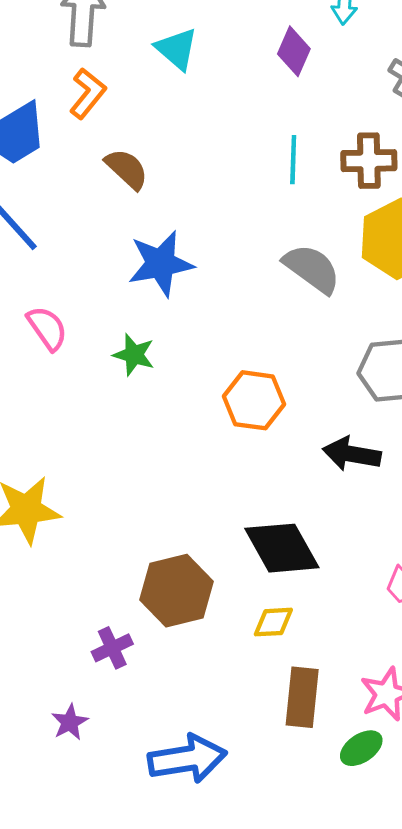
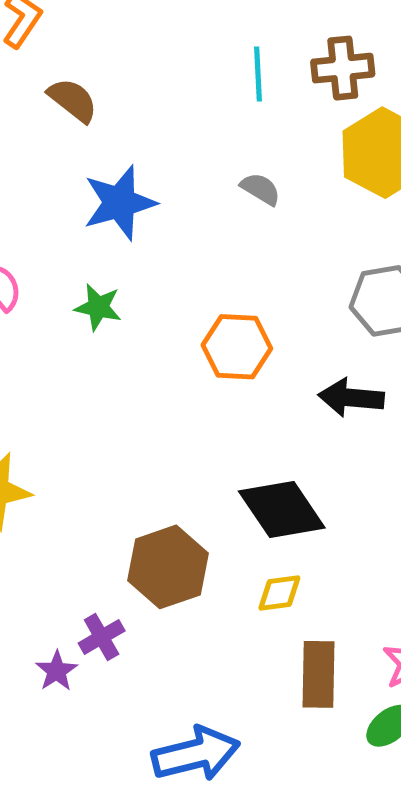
gray semicircle: (312, 269) -> (261, 189), moved, size x0.6
purple star: (70, 722) -> (57, 671), moved

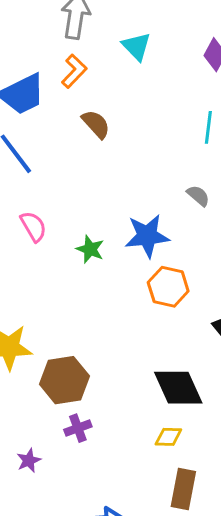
blue star: (120, 203) -> (147, 236), moved
brown hexagon: (168, 567) -> (64, 380), moved
purple cross: (102, 637) -> (78, 428), moved

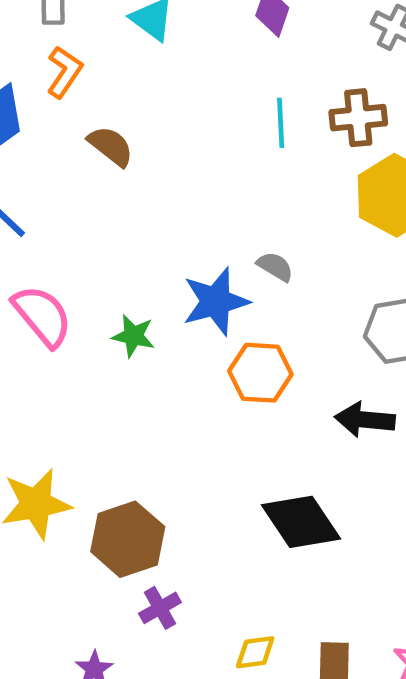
gray semicircle: (198, 196) -> (275, 267), moved
pink semicircle: (33, 226) -> (42, 316), size x1.4
yellow diamond: (168, 437) -> (255, 652), moved

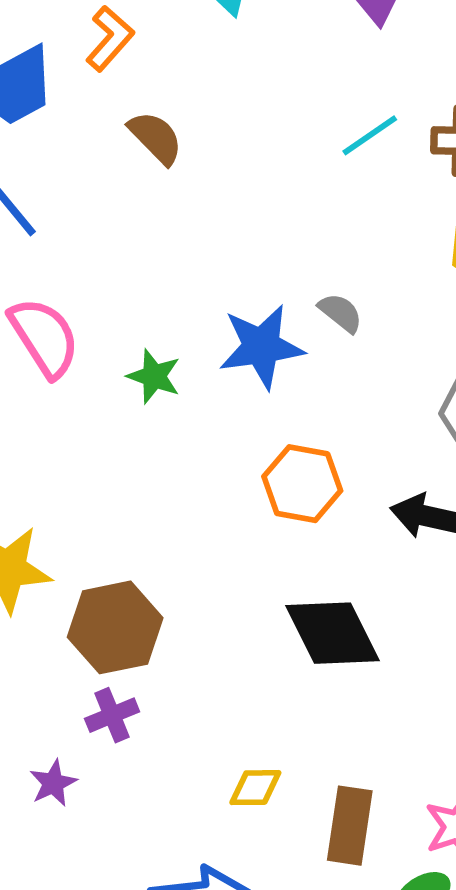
cyan line: (281, 123) -> (370, 135), turned 51
orange hexagon: (260, 373) -> (302, 484), moved
purple cross: (160, 608) -> (112, 715), moved

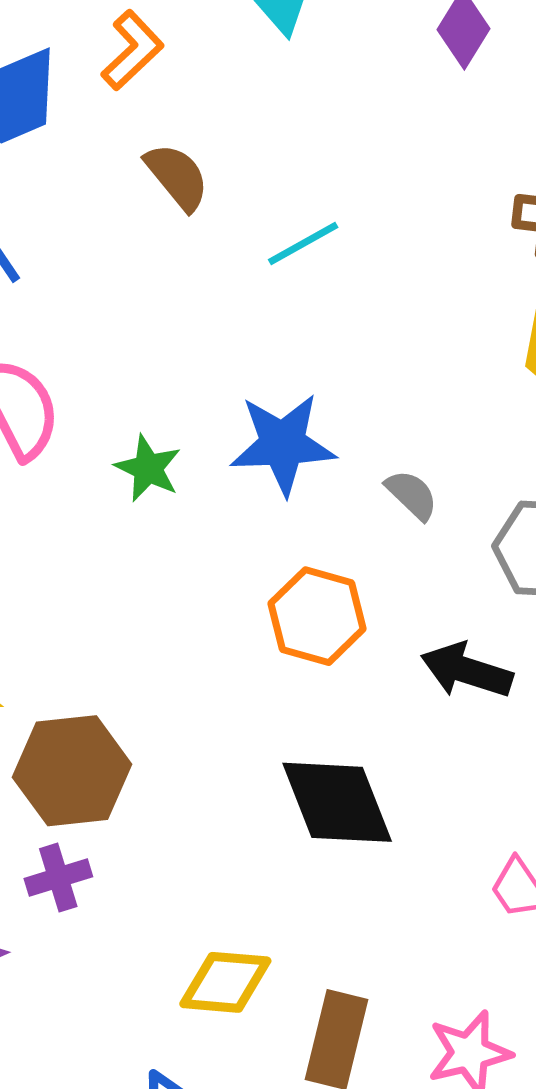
cyan line: (370, 135) -> (303, 244), moved
gray semicircle: (341, 313) -> (412, 495), moved
yellow diamond: (255, 788) -> (225, 982), size x1.4

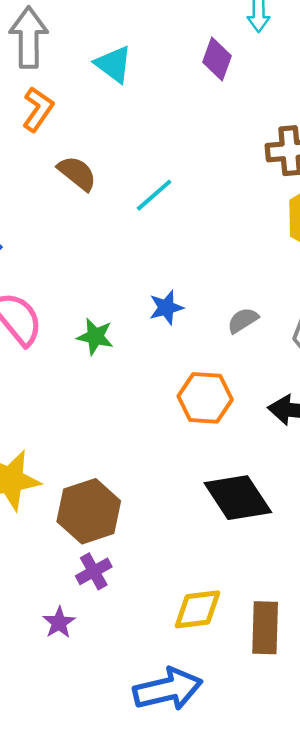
blue star: (283, 444) -> (166, 308), size x0.6
gray semicircle: (412, 495) -> (243, 320), turned -64

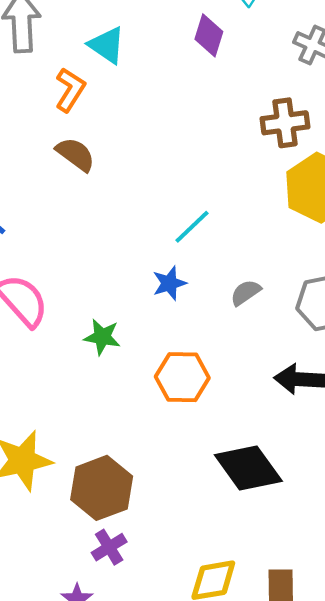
orange L-shape: (38, 109) -> (70, 90), moved
cyan line: (154, 195) -> (192, 227), moved
green star: (95, 337) -> (102, 337), moved
orange hexagon: (205, 398) -> (182, 377), moved

